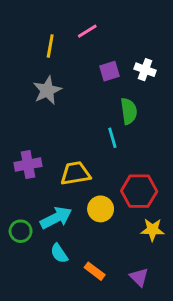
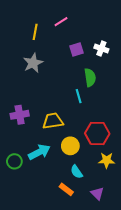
cyan semicircle: (59, 253) -> (77, 172), moved

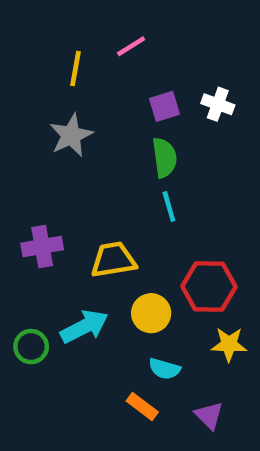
green semicircle: (90, 77) -> (164, 158), moved
cyan semicircle: (77, 172) -> (164, 369), turned -40

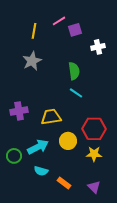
white cross: (218, 104) -> (98, 47), turned -32
purple square: (164, 106) -> (75, 30), moved
cyan line: (169, 206) -> (76, 93), turned -40
yellow star: (229, 344) -> (94, 154), moved
cyan semicircle: (164, 369) -> (41, 171), moved

